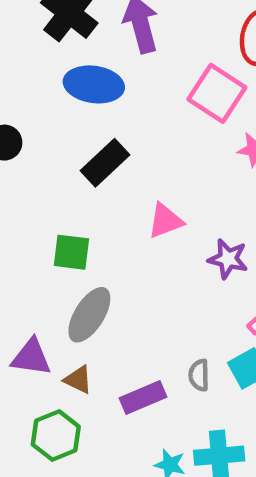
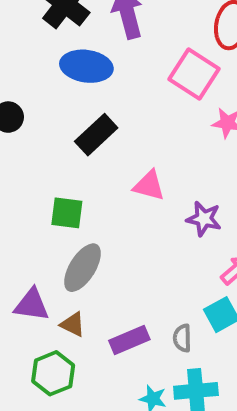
pink triangle: (165, 221) -> (149, 185), turned 36
gray semicircle: (199, 375) -> (182, 338), moved

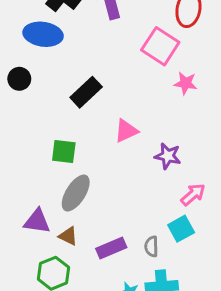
blue ellipse: (86, 66) -> (43, 34), moved
pink triangle: (149, 185) -> (126, 131), turned -40

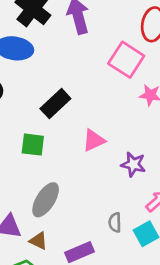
green square: (64, 152) -> (33, 145), moved
gray semicircle: (151, 246) -> (115, 222), moved

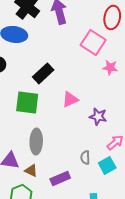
green square: (33, 145) -> (27, 102), size x1.4
gray ellipse: (46, 200) -> (36, 141), turned -30

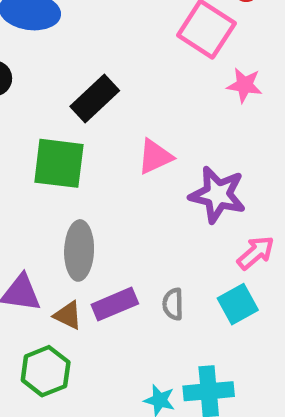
purple star: (98, 116) -> (218, 195), size x1.4
gray semicircle: (85, 157) -> (173, 304), moved
purple rectangle: (60, 178) -> (115, 304), moved

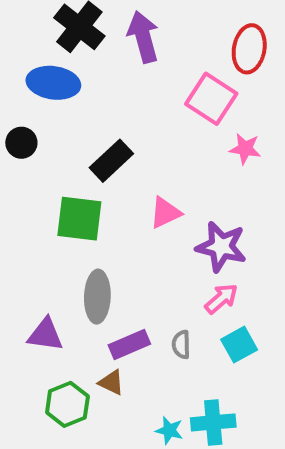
pink arrow: (256, 253) -> (221, 299), moved
brown triangle: (68, 315) -> (111, 382), moved

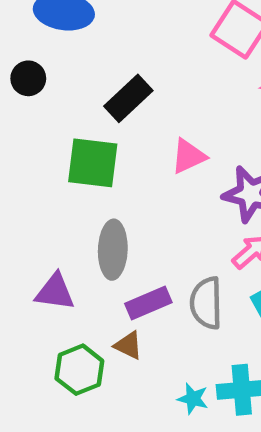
gray semicircle: (181, 345) -> (206, 303), size x1.6

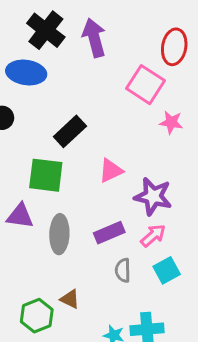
purple triangle: (55, 292) -> (20, 216), moved
purple rectangle: (148, 303) -> (109, 233), moved
gray semicircle: (206, 303) -> (123, 270), size x0.7

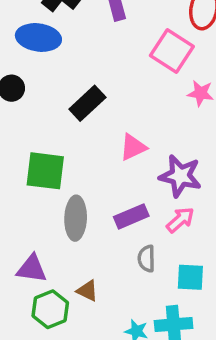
green square: (46, 175) -> (45, 171), moved
purple triangle: (20, 216) -> (32, 269), moved
cyan square: (167, 270) -> (190, 277), moved, turned 32

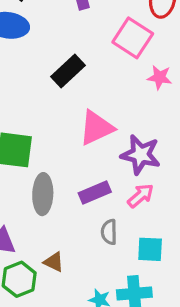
black rectangle: (87, 103) -> (68, 71), moved
pink triangle: (133, 147) -> (96, 128), size x1.4

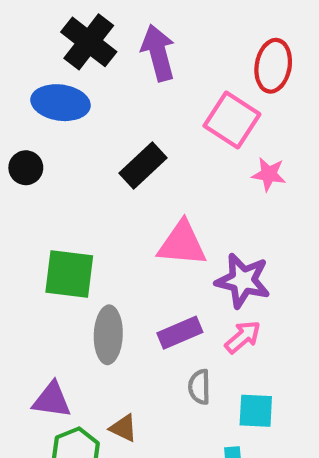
pink triangle: (96, 128) -> (182, 244), turned 30

